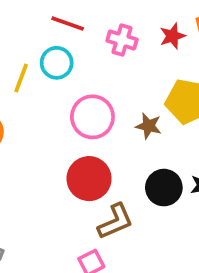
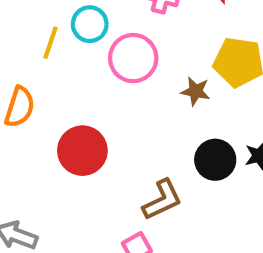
pink circle: (92, 117) -> (133, 58), moved
red circle: (89, 179) -> (82, 151), moved

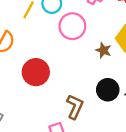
brown L-shape: (162, 200) -> (75, 107), turned -50

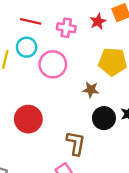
brown star: (103, 50) -> (91, 90), moved

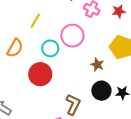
cyan circle: (27, 47) -> (50, 48), moved

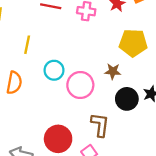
pink circle: (72, 36) -> (80, 85), moved
red circle: (40, 74) -> (58, 139), moved

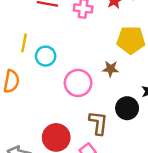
cyan circle: (54, 70) -> (46, 56), moved
black circle: (127, 99) -> (127, 108), moved

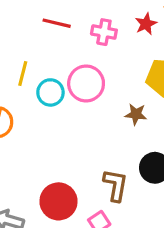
pink circle: (78, 83) -> (86, 83), moved

